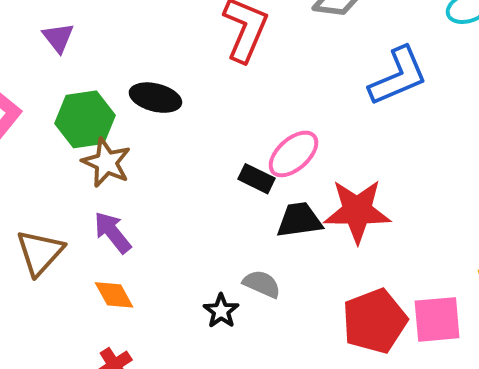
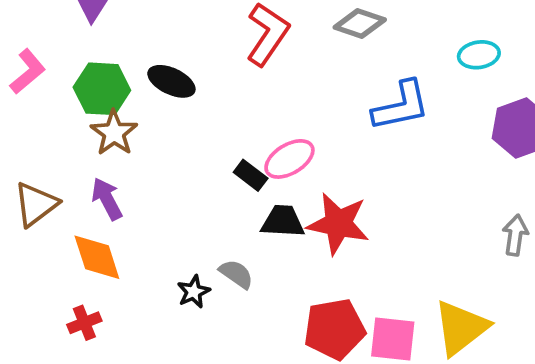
orange diamond: (114, 295) -> (97, 257), size x1.4

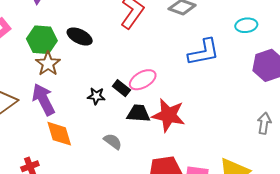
purple arrow: (107, 199) -> (43, 99), size x1.4
orange diamond: (97, 257) -> (59, 134), moved
black star: (194, 292) -> (96, 96), moved, turned 30

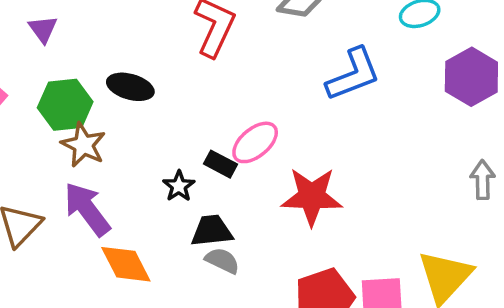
black star: (96, 96) -> (179, 186), turned -30
black trapezoid: (138, 113) -> (212, 231), moved

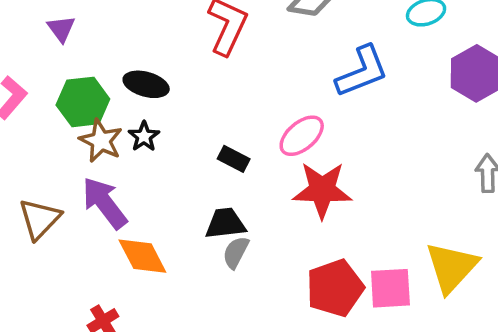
pink ellipse: (255, 142) -> (302, 136), moved
black star: (179, 186) -> (144, 136), moved
gray semicircle: (222, 261) -> (236, 252), turned -88

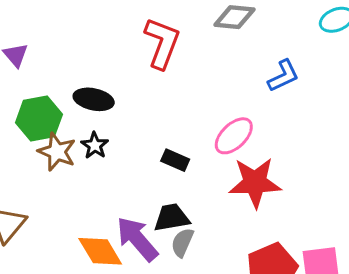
blue L-shape: (362, 72) -> (283, 76), size x0.7
purple arrow: (105, 203) -> (137, 239), moved

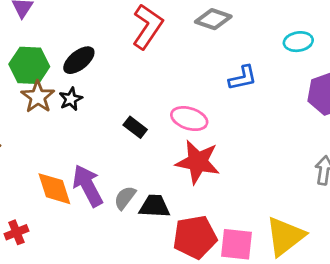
black ellipse: (94, 99) -> (79, 60), turned -64
pink ellipse: (234, 136) -> (189, 119), turned 48
black trapezoid: (172, 218) -> (154, 206), moved

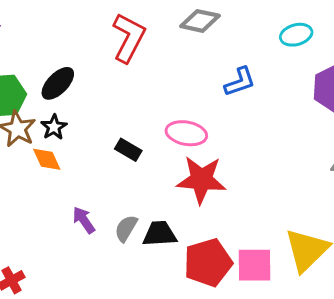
purple arrow: (88, 186) -> (84, 220), size x0.6
orange diamond: (54, 189) -> (47, 159), moved, size x0.7

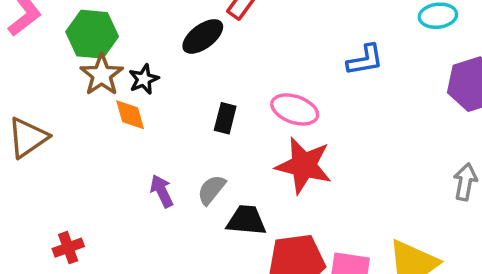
black ellipse: (58, 83) -> (203, 36), moved
black rectangle: (128, 150) -> (225, 118), turned 65
gray semicircle: (126, 228) -> (211, 190), moved

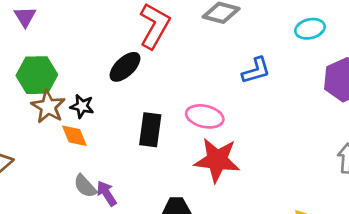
black star: (144, 79) -> (82, 106), turned -30
black rectangle: (225, 118) -> (150, 130), size x1.4
gray semicircle: (211, 190) -> (85, 186), moved, turned -75

